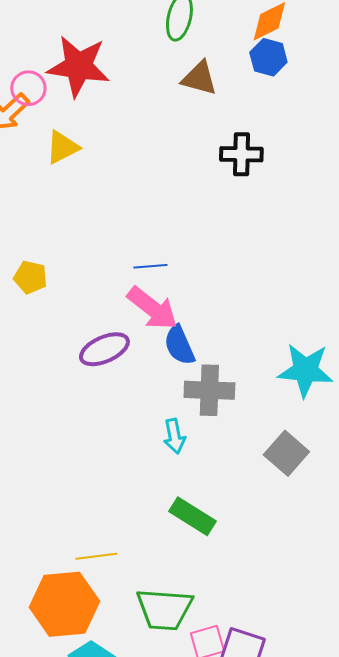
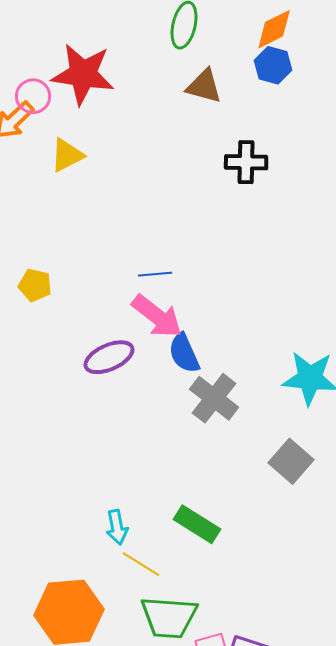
gray cross: (209, 390) -> (214, 398), turned 36
cyan arrow: (174, 436) -> (117, 527), moved
yellow line: (96, 556) -> (141, 564), moved, turned 39

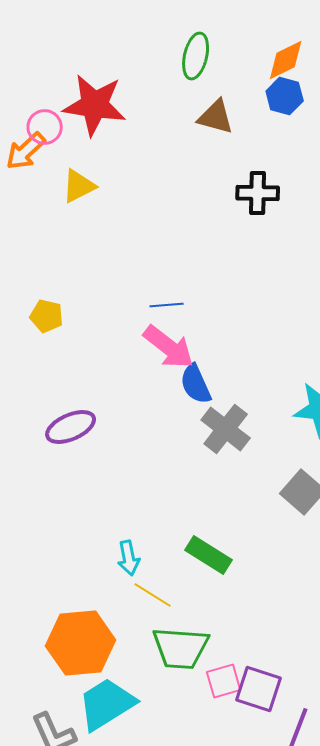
purple ellipse: (109, 357) -> (71, 427), moved

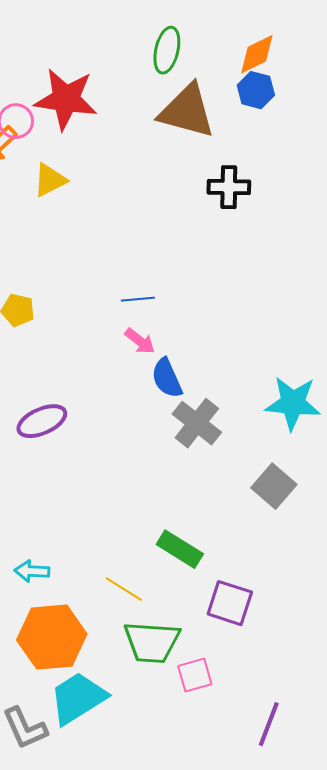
brown triangle: (216, 117) -> (187, 111), size x1.6
pink arrow: (169, 347) -> (140, 341), size x0.6
cyan arrow: (129, 558) -> (32, 571), moved, turned 104
purple square: (259, 689) -> (230, 603), moved

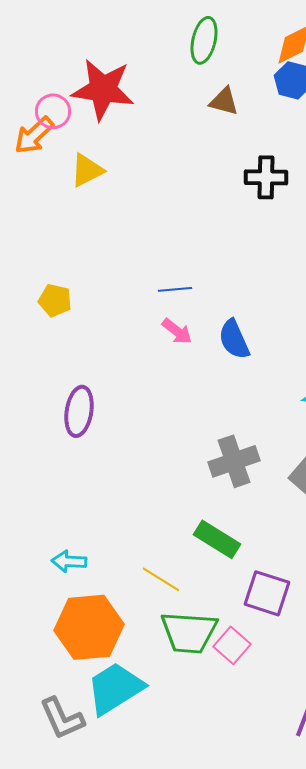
brown triangle: (187, 111) -> (224, 101), size x0.5
blue semicircle: (167, 378) -> (234, 339), moved
purple ellipse: (42, 421) -> (79, 411), turned -57
gray cross: (197, 423) -> (234, 461), moved, turned 33
pink square: (195, 675) -> (232, 645), moved, turned -33

